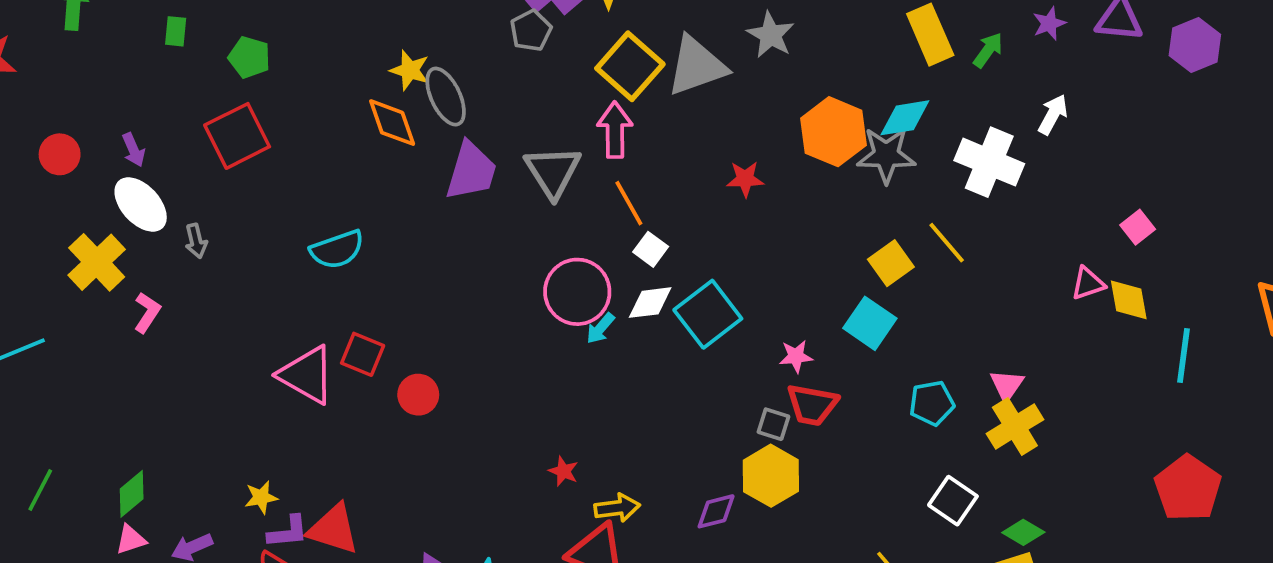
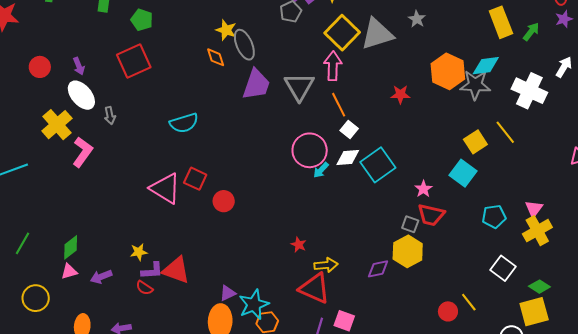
gray star: (771, 35) -> (417, 19), size x0.7
orange diamond: (392, 123) -> (216, 57), size x0.7
pink L-shape: (147, 312) -> (83, 152), size x1.4
pink star: (796, 356) -> (423, 189), turned -30

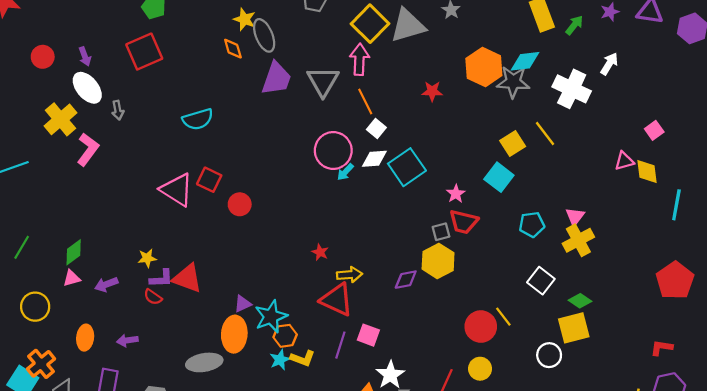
gray square: (410, 224) -> (441, 232), turned -36
red circle: (448, 311) -> (481, 327), size x1.5

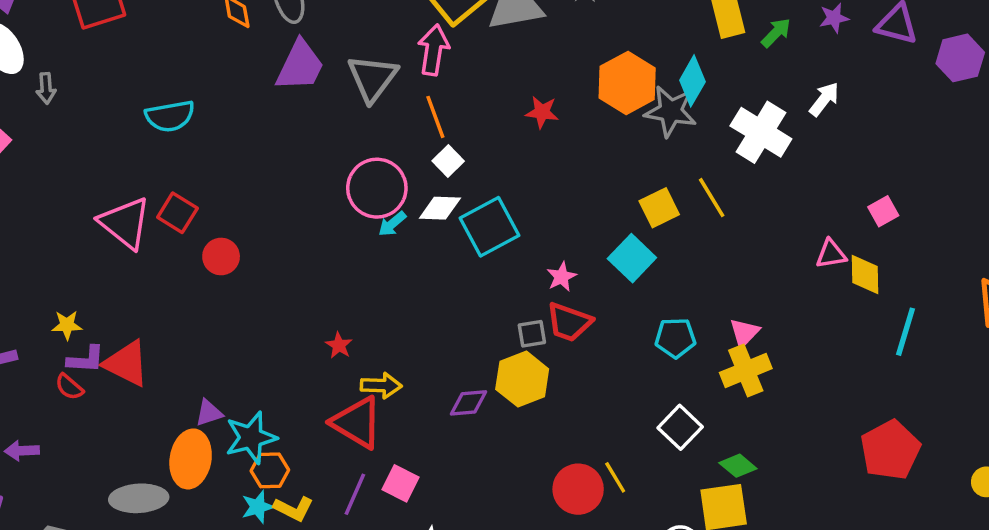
cyan diamond: (525, 61) -> (692, 81), turned -60

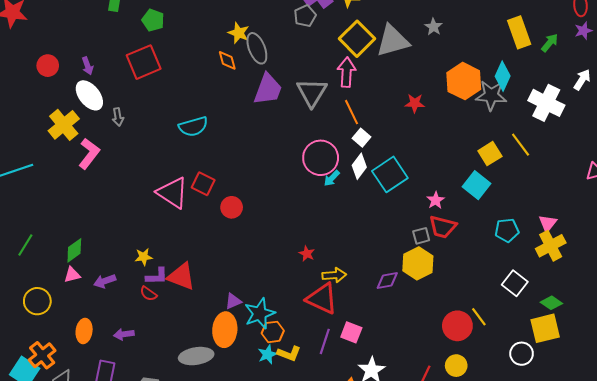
white diamond: (440, 208) -> (359, 166), turned -50

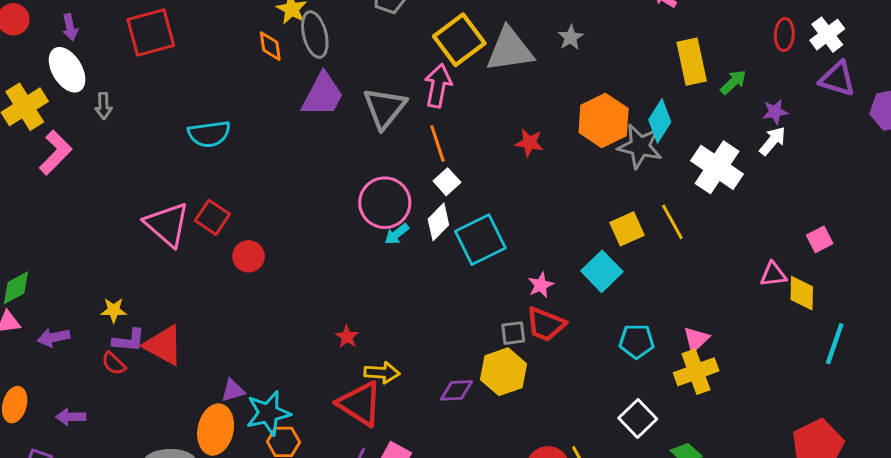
purple star: (583, 31) -> (775, 112), moved

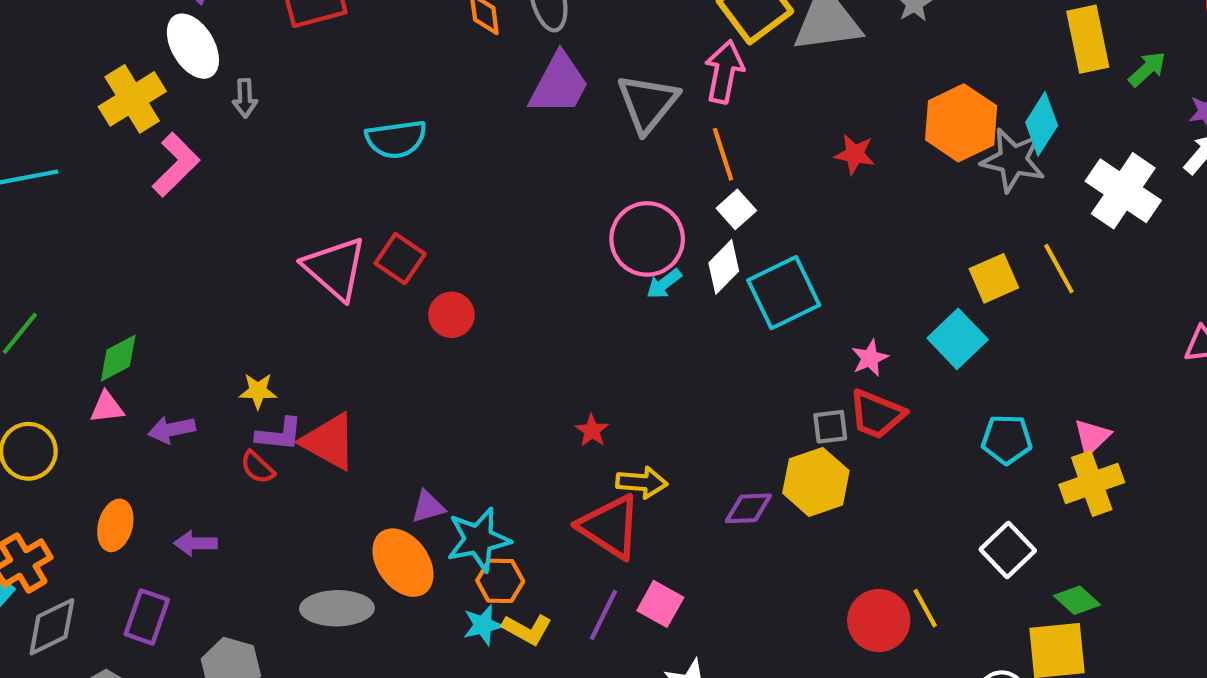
orange ellipse: (216, 430) -> (403, 563), turned -48

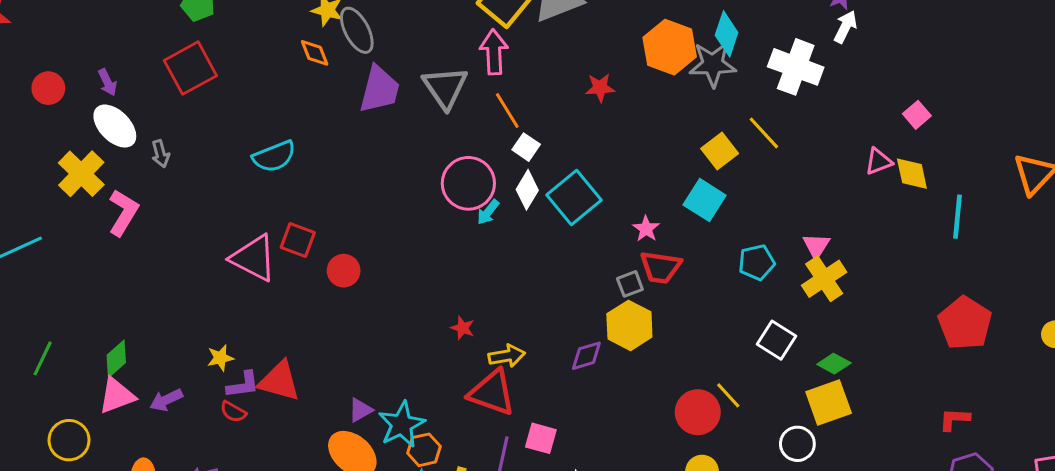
pink triangle: (107, 407) -> (117, 396), size x1.5

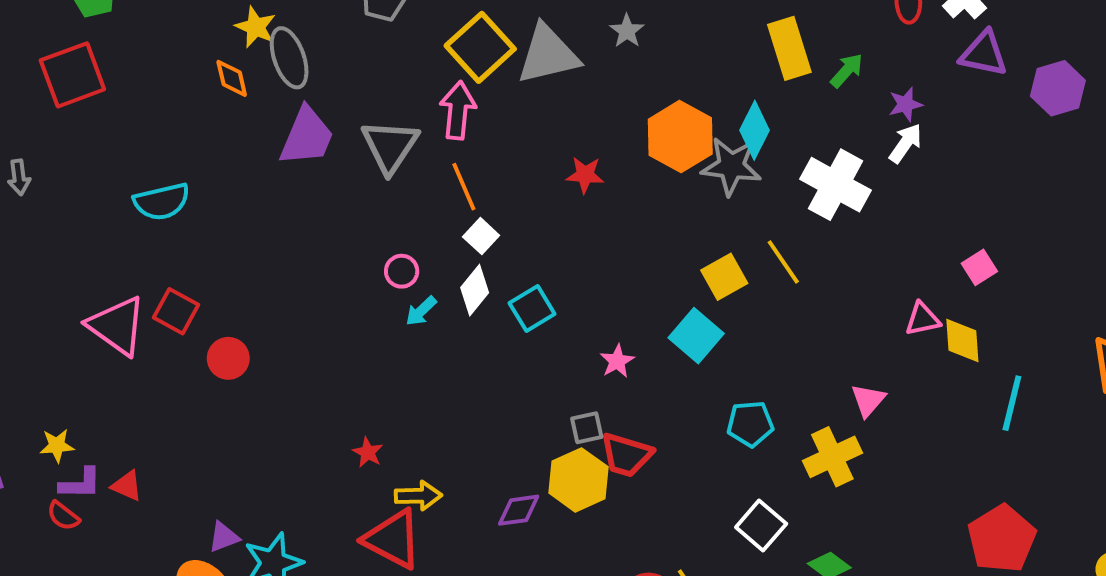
pink circle: (468, 183) -> (402, 271), size x0.5
cyan square: (574, 197) -> (532, 308), size x0.7
pink triangle: (816, 246) -> (868, 400), moved
red trapezoid: (661, 267) -> (626, 455), moved
red triangle: (279, 381) -> (127, 486), size x0.6

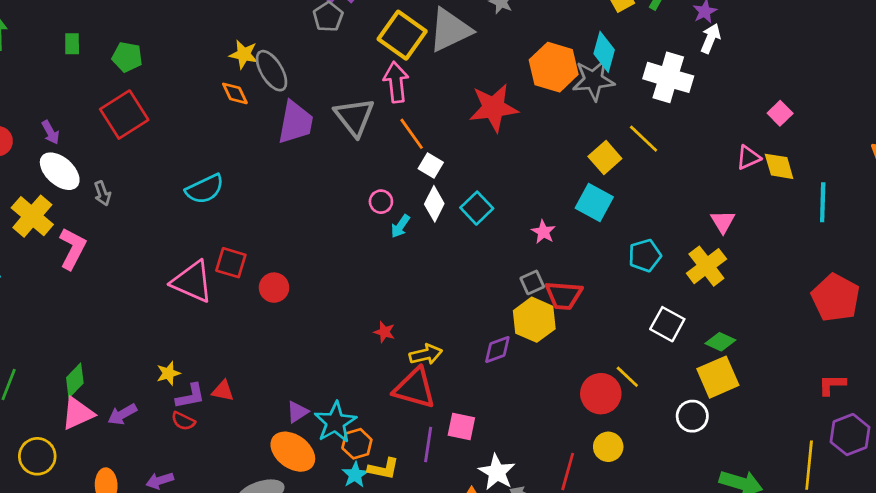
red star: (585, 175) -> (494, 108), size x1.8

